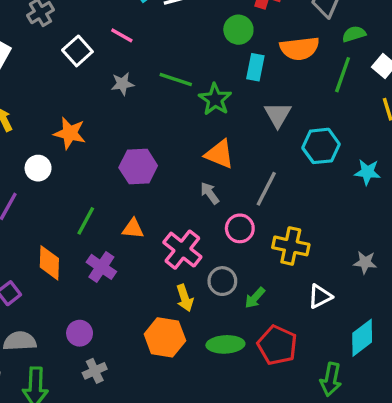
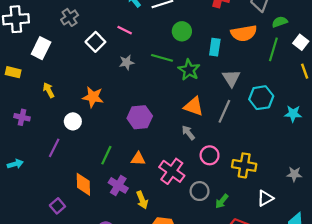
green circle: (238, 30) -> (182, 31), moved
gray line: (266, 189) -> (224, 111), moved
yellow arrow: (185, 298) -> (142, 200), moved

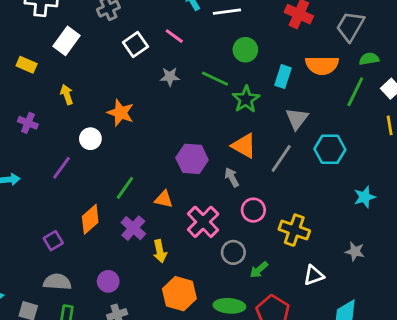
cyan star: (293, 114) -> (365, 197), moved, turned -30
purple hexagon: (140, 117) -> (192, 159), moved
orange diamond: (83, 184) -> (90, 219), turned 40

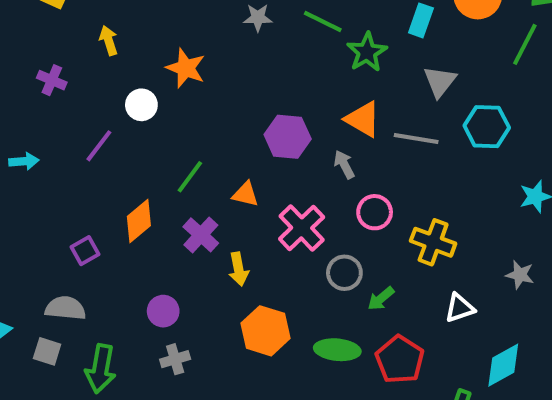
gray line: (281, 158) -> (416, 138), turned 64
gray semicircle: (57, 282) -> (65, 308), moved

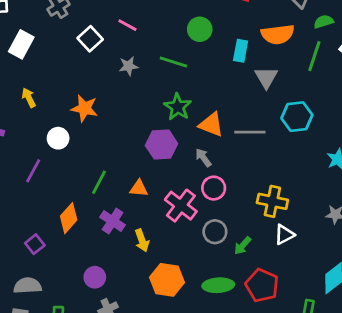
green star: (367, 52) -> (178, 107), moved
gray triangle: (440, 81) -> (266, 77), moved
pink circle: (375, 212) -> (214, 188), moved
white triangle: (460, 308) -> (284, 235), moved

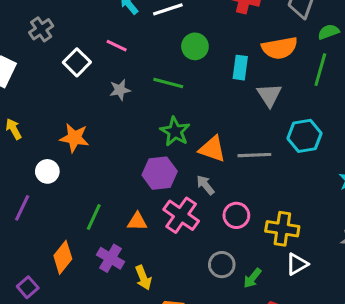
pink circle: (214, 188) -> (236, 215), moved
pink cross: (181, 206) -> (181, 215), moved

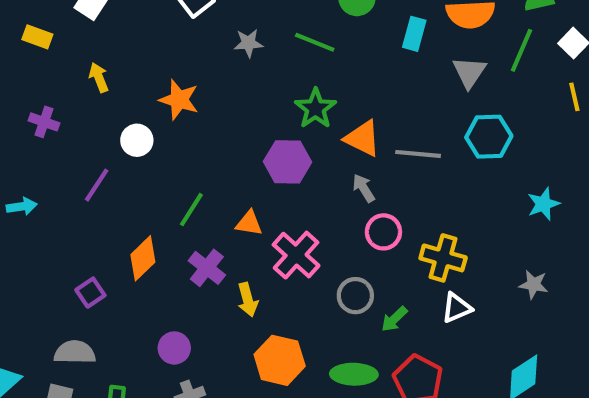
gray triangle: (269, 95) -> (469, 72), moved
gray arrow: (205, 185) -> (364, 188), moved
pink cross: (181, 215) -> (296, 255), moved

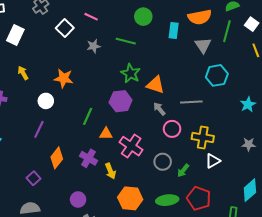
gray line: (418, 154) -> (191, 102), moved
purple line: (97, 185) -> (39, 129), moved
green line: (191, 210) -> (88, 116), moved

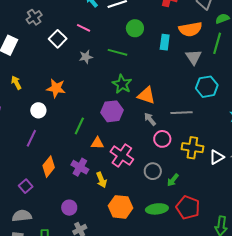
white triangle: (213, 161) -> (217, 157), moved

